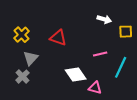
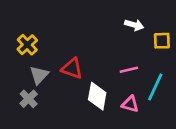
red triangle: (58, 38) -> (72, 68), moved
white diamond: (76, 75) -> (97, 96), turned 45
pink triangle: (95, 88) -> (130, 104), moved

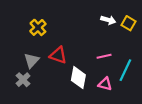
yellow square: (162, 41) -> (129, 23), moved, turned 32
yellow cross: (27, 45) -> (38, 27), moved

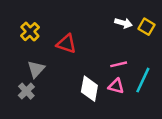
yellow cross: (38, 27) -> (30, 32), moved
red triangle: (58, 55) -> (66, 44), moved
pink triangle: (105, 84) -> (116, 86), moved

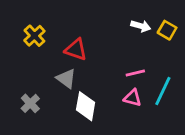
gray triangle: (36, 69) -> (66, 79), moved, turned -36
white diamond: (89, 89) -> (86, 106), moved

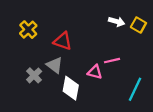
cyan line: (163, 91) -> (135, 89), moved
pink triangle: (133, 98) -> (95, 72), moved
gray cross: (30, 103) -> (34, 75), moved

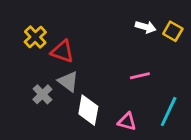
red triangle: (63, 41) -> (62, 51), moved
pink triangle: (95, 72) -> (127, 122), moved

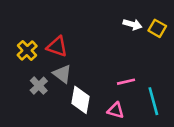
yellow cross: (35, 37) -> (27, 50), moved
pink line: (140, 76) -> (126, 82), moved
cyan line: (169, 112) -> (153, 101), turned -40

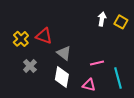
white arrow: (133, 24) -> (102, 19), turned -96
gray triangle: (62, 74) -> (64, 53), moved

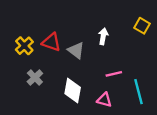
white arrow: (102, 19) -> (103, 36), moved
gray triangle: (64, 53) -> (76, 50), moved

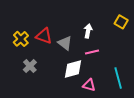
pink line: (114, 74) -> (92, 52), moved
white diamond: (73, 90) -> (73, 69), moved, turned 65

